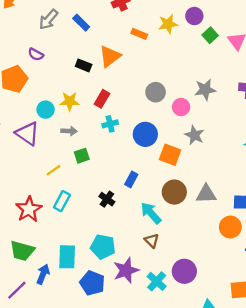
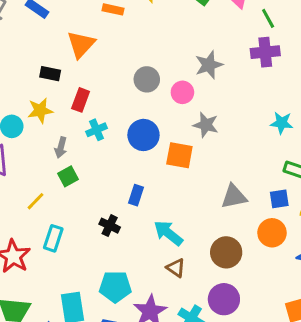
black rectangle: (84, 65) -> (50, 74), moved
gray arrow: (69, 131) -> (61, 147), moved, turned 112
brown circle: (174, 192) -> (226, 252), moved

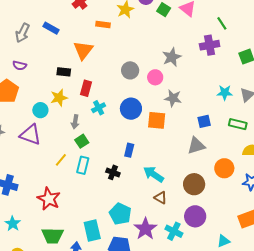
green line: (268, 18) -> (222, 23), moved
blue square: (279, 199) -> (204, 121), moved
cyan rectangle: (53, 238) -> (83, 165), moved
cyan pentagon: (115, 287) -> (120, 214), turned 30

